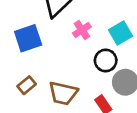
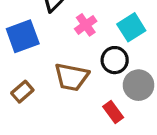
brown trapezoid: (63, 93) -> (72, 77), moved

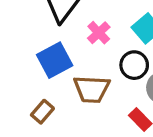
blue square: (23, 36) -> (55, 60), moved

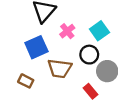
brown rectangle: (42, 112) -> (26, 81), turned 72

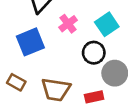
brown trapezoid: (60, 68) -> (56, 90), moved
red rectangle: (91, 91) -> (94, 97), turned -64

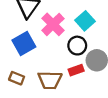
pink cross: (68, 24) -> (53, 24), size x1.5
red rectangle: (94, 97) -> (76, 70), moved

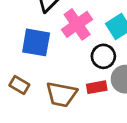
blue square: (24, 43) -> (36, 42), turned 30

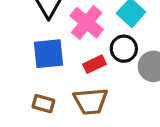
red rectangle: (97, 87) -> (94, 64), moved

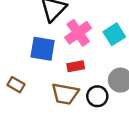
black circle: (124, 49) -> (97, 96), moved
brown rectangle: (43, 104) -> (16, 85), moved

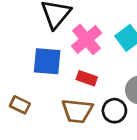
red rectangle: (76, 66) -> (87, 78), turned 35

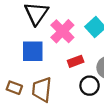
red rectangle: (87, 78) -> (76, 61), moved, turned -35
brown trapezoid: (77, 111) -> (42, 90), moved, turned 95

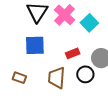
pink cross: (62, 31) -> (65, 15), moved
brown trapezoid: (42, 90) -> (57, 78), moved

